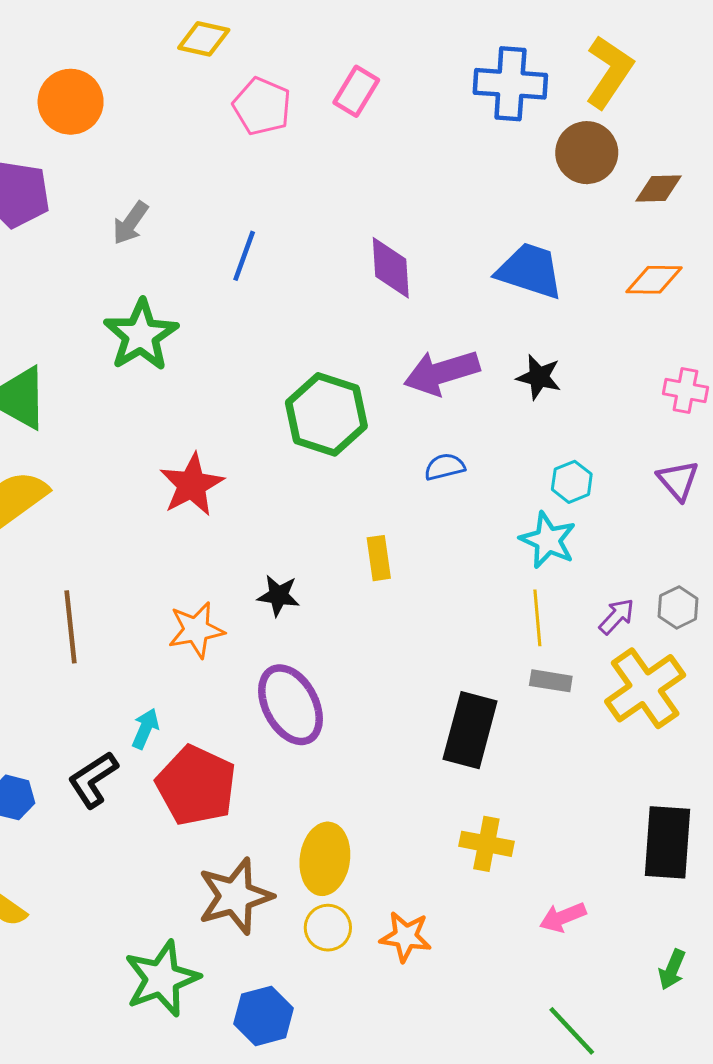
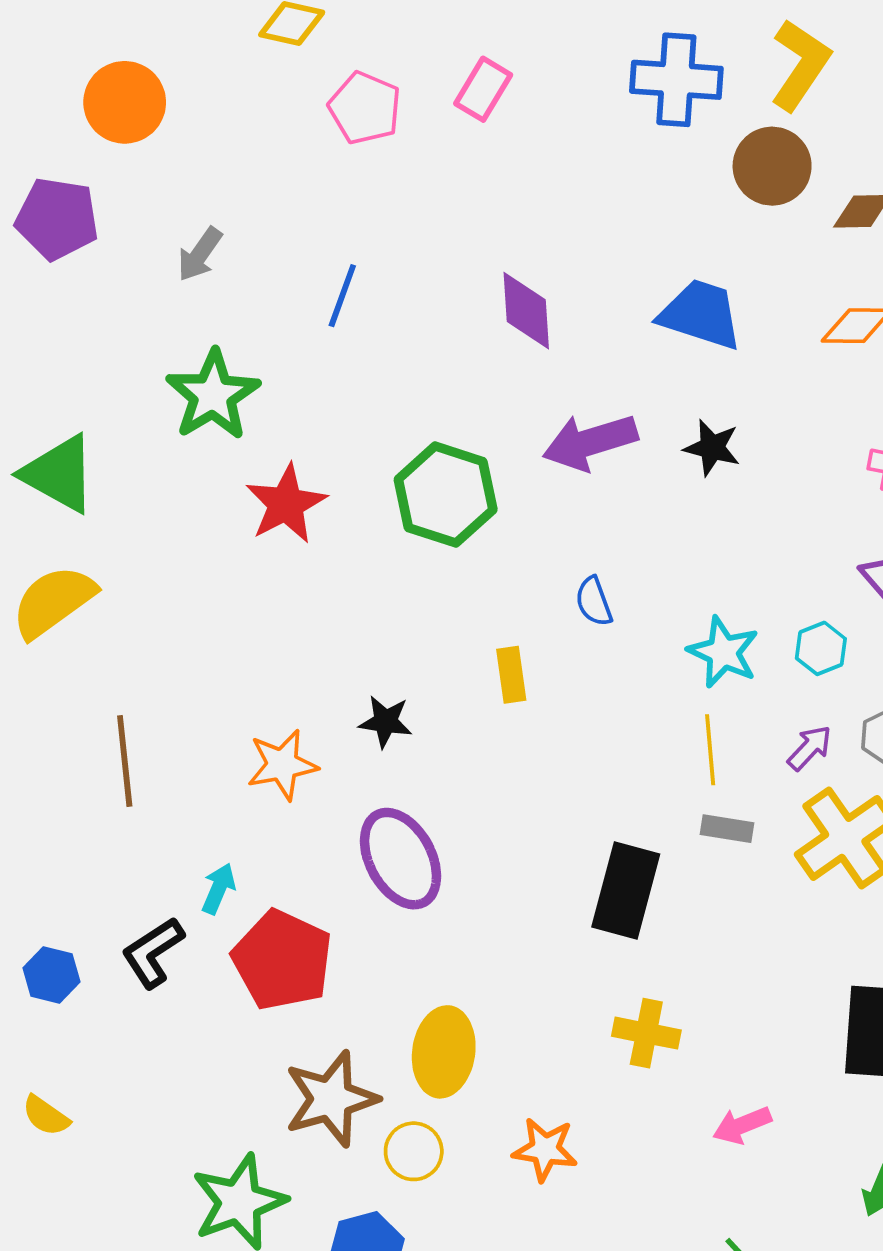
blue semicircle: (445, 467) -> (594, 601), moved, turned -96
cyan hexagon: (572, 482) -> (821, 648), moved
red star: (192, 485) -> (286, 504), moved
yellow circle: (328, 928) -> (414, 1151), moved

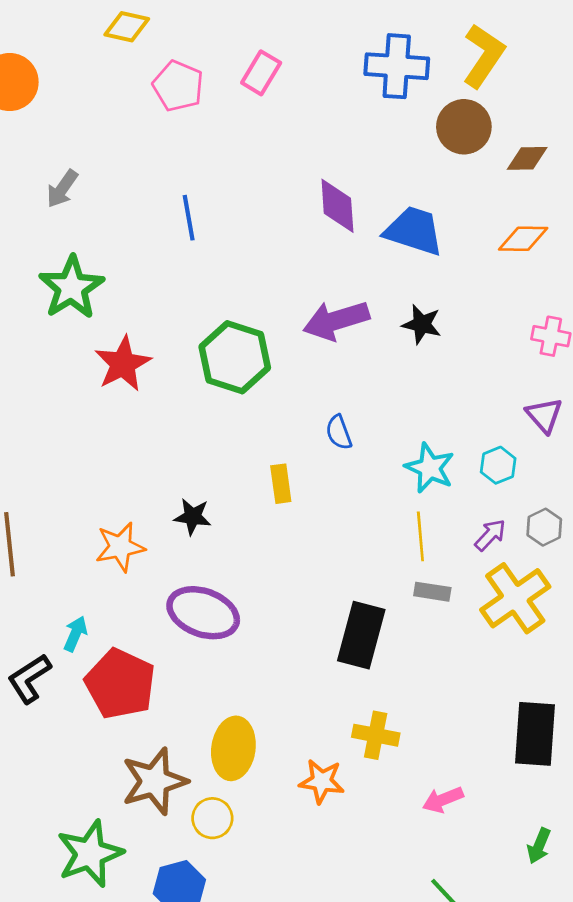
blue line: (342, 296) -> (189, 218), moved, turned -30
purple diamond: (526, 311) -> (337, 206), moved
purple ellipse: (401, 859) -> (203, 613), turned -42
orange star: (545, 1149) -> (322, 781), moved

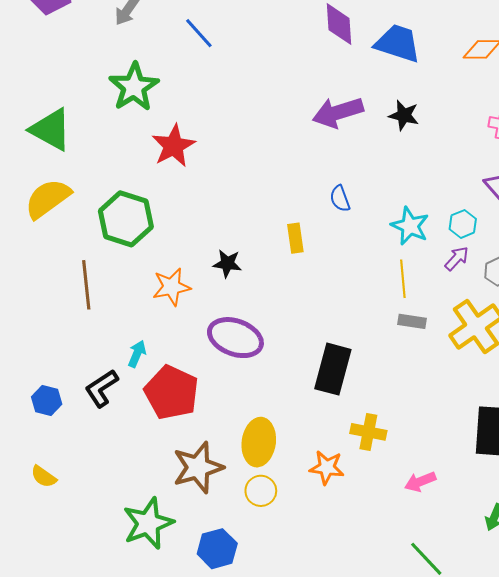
blue line: (189, 218) -> (199, 33), moved, turned -32
green hexagon: (235, 357) -> (126, 219), moved
purple arrow: (490, 535) -> (457, 258), moved
black rectangle: (361, 635) -> (333, 369), moved
yellow circle: (212, 818) -> (261, 491), moved

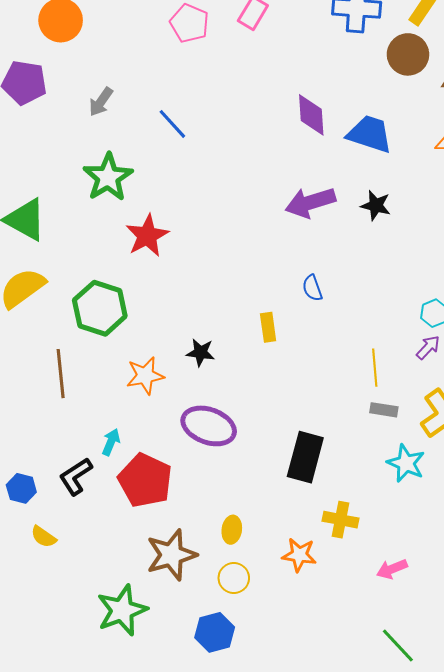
cyan star: (410, 226) -> (406, 463), moved
yellow ellipse: (259, 442) -> (232, 530), size x0.6
yellow semicircle: (44, 477) -> (43, 537), moved
blue hexagon: (217, 549) -> (215, 632), moved

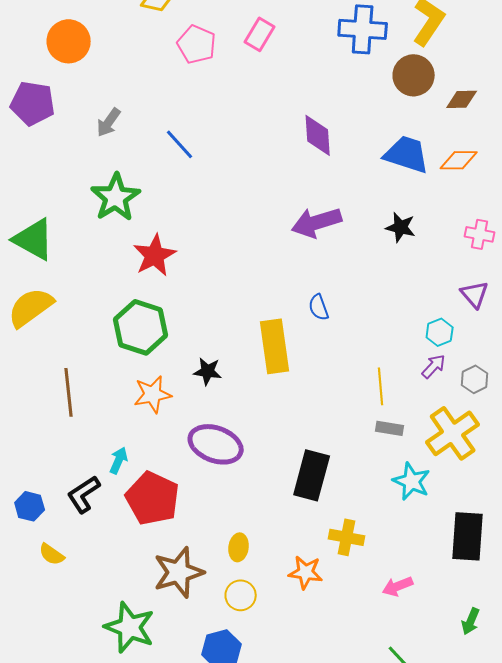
blue trapezoid: (370, 134) -> (407, 154), moved
black star: (376, 205) -> (401, 227), moved
green hexagon: (100, 308) -> (141, 327), moved
yellow rectangle: (268, 327) -> (275, 346), size x1.8
green star: (122, 610) -> (130, 627), turned -30

